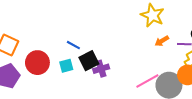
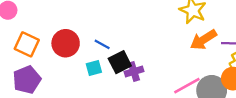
orange arrow: (162, 41) -> (203, 40), size x1.6
red circle: (37, 63) -> (66, 43), moved

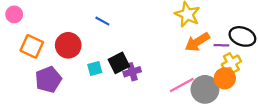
blue line: (102, 44) -> (102, 21), moved
purple pentagon: (27, 80) -> (48, 79), moved

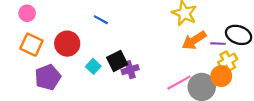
pink circle: (14, 14) -> (27, 13), moved
cyan square: (95, 68) -> (93, 66), turned -32

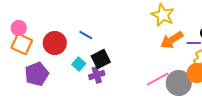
pink circle: (27, 13) -> (19, 28), moved
blue line: (101, 20) -> (86, 35), moved
purple cross: (130, 70) -> (97, 75), moved

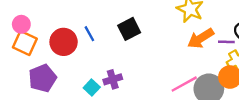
blue line: (86, 35) -> (89, 34), moved, turned 32
black square: (101, 59) -> (129, 29), moved
cyan square: (79, 64) -> (92, 88), moved

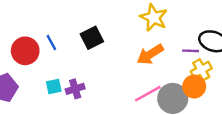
orange arrow: (201, 38) -> (150, 54), moved
cyan square: (92, 88) -> (54, 86), moved, turned 35

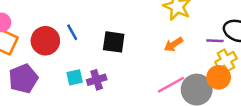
black square: (92, 38) -> (114, 42), moved, turned 35
orange arrow: (150, 54) -> (173, 44), size x0.7

